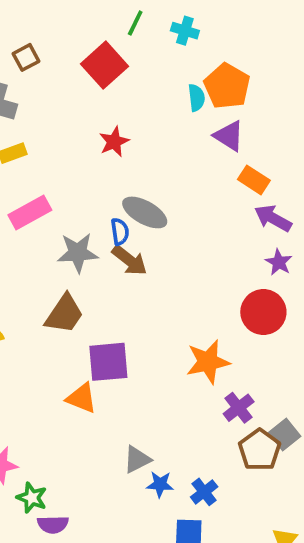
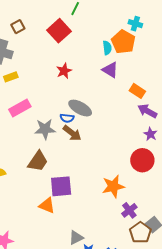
cyan cross: (185, 31) -> (135, 24), moved
purple triangle: (229, 136) -> (110, 70), moved
blue semicircle: (120, 232) -> (67, 118), turned 104

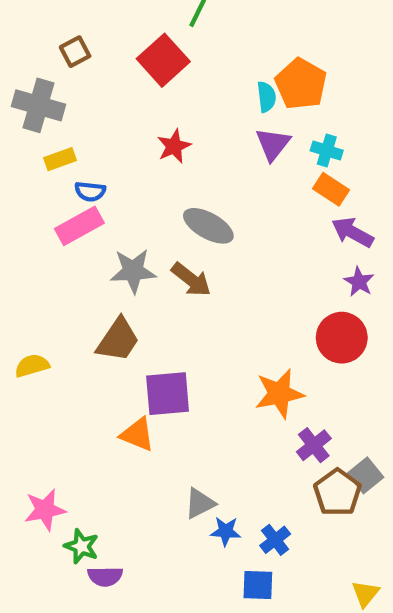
cyan cross: (135, 24) -> (327, 151), moved
purple triangle: (110, 70) -> (273, 144), turned 36
blue semicircle: (67, 118) -> (90, 191), moved

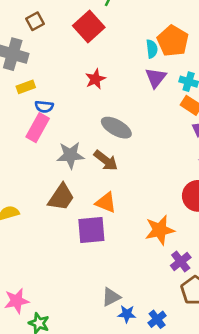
pink rectangle: (79, 226) -> (38, 128), turned -32
orange triangle: (137, 434) -> (106, 202), moved

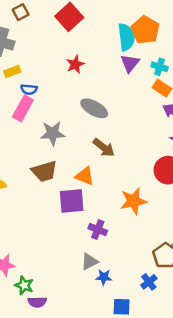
cyan semicircle: (152, 49) -> (126, 37), size x1.6
brown arrow: (106, 160) -> (104, 148), moved
brown trapezoid: (61, 197) -> (44, 171), turned 40
purple cross: (181, 262) -> (98, 230), moved, turned -30
blue cross: (157, 319) -> (149, 282), moved

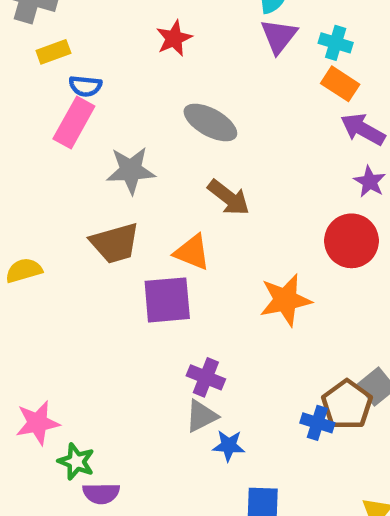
purple cross: (98, 230) -> (206, 377), moved
blue cross: (149, 282) -> (317, 423), moved, turned -35

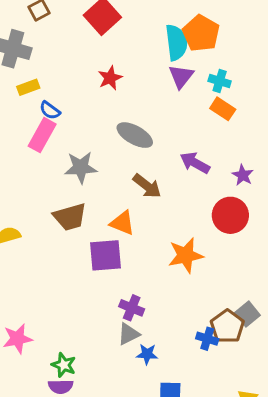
blue semicircle: (85, 86) -> (50, 110), turned 30
purple arrow: (363, 129) -> (195, 163), moved
green star: (76, 462) -> (64, 365), moved

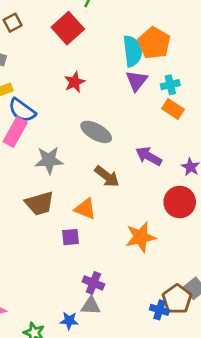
cyan cross: (220, 81) -> (170, 85), turned -30
blue semicircle: (50, 110) -> (22, 110), size x1.5
purple square: (105, 255) -> (71, 237), size x0.6
gray triangle: (129, 334) -> (91, 306), turned 30
blue star: (147, 354) -> (69, 321), moved

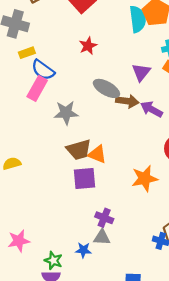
purple triangle: (137, 81) -> (141, 72), moved
brown arrow: (107, 176) -> (127, 101), moved, turned -30
brown trapezoid: (39, 203) -> (79, 150), moved
purple square: (71, 237) -> (85, 178), size x1.5

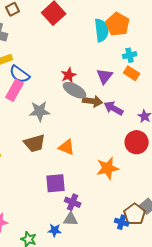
red star: (88, 46) -> (69, 75), moved
brown trapezoid: (79, 150) -> (35, 143), moved
purple square: (85, 178) -> (56, 183), moved

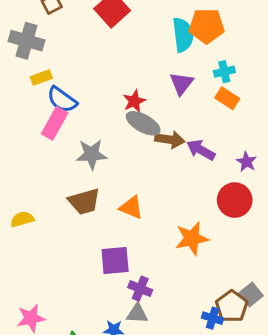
orange pentagon: (118, 24) -> (207, 26), turned -30
purple triangle: (105, 76) -> (182, 83), moved

